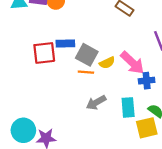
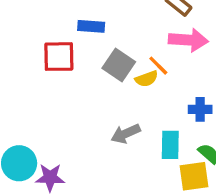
blue rectangle: (65, 44) -> (91, 26), moved
pink arrow: (132, 63) -> (188, 40), moved, turned -45
orange line: (86, 72) -> (158, 66), moved, turned 35

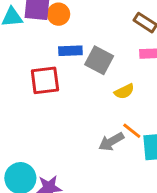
gray square: (119, 65) -> (99, 60), moved
orange line: (158, 66) -> (132, 131), moved

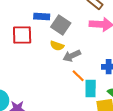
yellow semicircle: (124, 91) -> (57, 46), moved, turned 40
gray arrow: (111, 142) -> (72, 56), moved

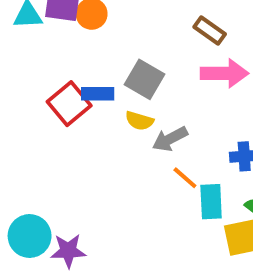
blue rectangle: (42, 16) -> (98, 94), moved
red square: (22, 35) -> (69, 104), turned -35

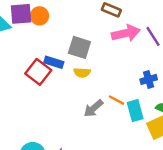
blue rectangle: (98, 94) -> (54, 62), turned 30
gray arrow: (170, 139) -> (94, 108), moved

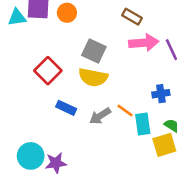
orange circle: (39, 16) -> (67, 13), moved
blue rectangle: (54, 62) -> (66, 108), moved
yellow semicircle: (82, 73) -> (93, 77), size x1.6

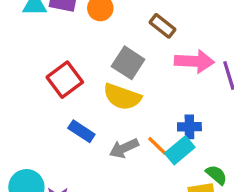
brown rectangle: (132, 17) -> (162, 26), moved
blue cross: (161, 94) -> (189, 127), moved
cyan rectangle: (143, 124) -> (180, 150), moved, turned 50

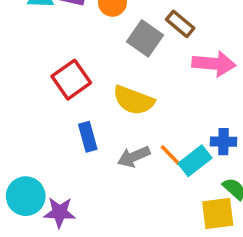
gray square: (128, 63) -> (145, 38), moved
blue cross: (189, 127) -> (223, 142), moved
blue rectangle: (81, 131) -> (88, 137), turned 40

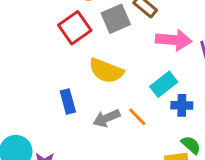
gray square: (145, 38) -> (116, 19), turned 32
red square: (71, 80) -> (75, 28), moved
cyan rectangle: (195, 161) -> (164, 84), moved

